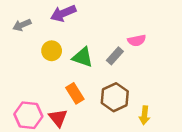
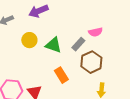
orange rectangle: (75, 93) -> (61, 75), moved
brown hexagon: (115, 97) -> (91, 62), moved

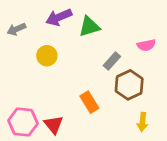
pink semicircle: (95, 32) -> (146, 45), moved
green triangle: (53, 45) -> (89, 27), moved, turned -36

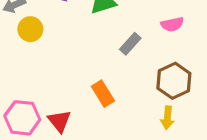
yellow circle: (47, 56) -> (30, 29), moved
brown hexagon: (129, 85) -> (174, 81), moved

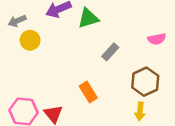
pink semicircle: (172, 24) -> (157, 39), moved

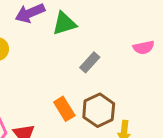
brown hexagon: (145, 82) -> (99, 110), moved

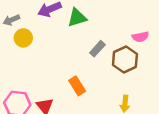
brown hexagon: (99, 110) -> (125, 59), moved

